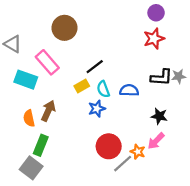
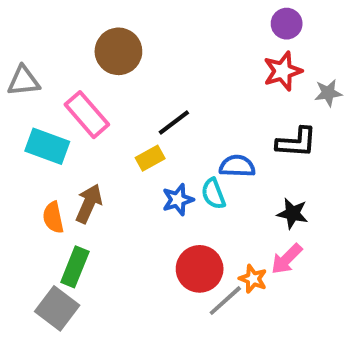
gray triangle: (13, 44) -> (24, 81), turned -36
gray star: (179, 76) -> (328, 93), moved
cyan semicircle: (103, 89) -> (213, 194), moved

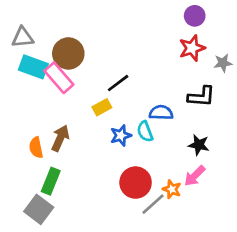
brown circle: (118, 51) -> (68, 53), moved
gray triangle: (24, 81) -> (23, 37), moved
cyan rectangle: (47, 146) -> (33, 67), moved

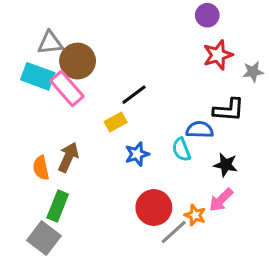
purple circle: (195, 16) -> (207, 15), moved
gray triangle: (23, 37) -> (50, 43), moved
blue semicircle: (161, 113) -> (200, 130), moved
cyan semicircle: (145, 131) -> (181, 150), moved

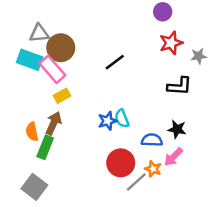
black line: (134, 95) -> (115, 62), moved
yellow rectangle: (116, 122) -> (62, 96), moved
blue semicircle: (200, 130) -> (152, 140), moved
cyan semicircle: (181, 150) -> (122, 118), moved
green rectangle: (58, 206) -> (45, 147), moved

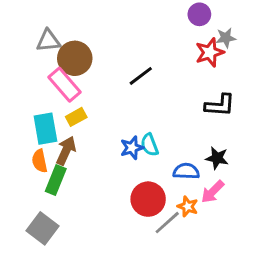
gray star: (199, 56) -> (226, 38), moved
cyan rectangle: (30, 60) -> (45, 129), moved, turned 60

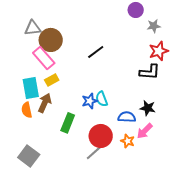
red star: (210, 52) -> (159, 51), moved
green rectangle: (56, 180) -> (68, 123), moved
gray line: (167, 223) -> (95, 152), moved

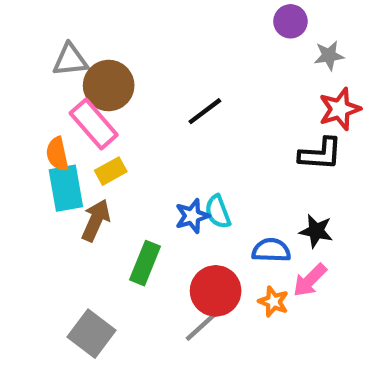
orange semicircle: (27, 110) -> (57, 154), moved
gray square: (29, 156) -> (92, 334), moved

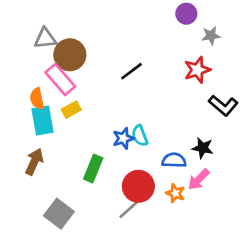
red star: (340, 109) -> (197, 70), moved
black L-shape: (320, 154) -> (223, 105), moved, turned 36
brown arrow: (96, 220) -> (34, 162), moved

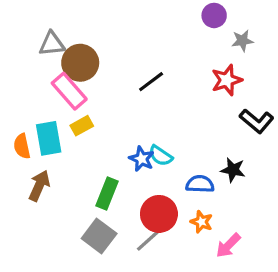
orange semicircle: (37, 99) -> (22, 146), moved
cyan semicircle: (140, 136) -> (161, 156), turned -35
blue star: (123, 138) -> (142, 159), turned -30
pink arrow: (199, 179) -> (228, 245), moved
gray square: (59, 214) -> (99, 236), moved

